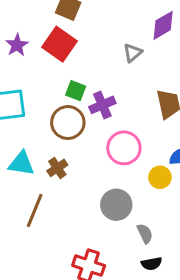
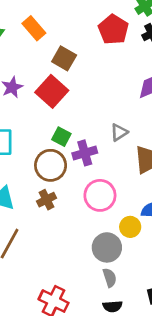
gray triangle: (133, 53) -> (119, 132), moved
brown cross: (57, 168) -> (46, 200), moved
gray circle: (116, 205) -> (107, 247), moved

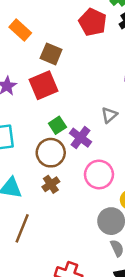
red square: (52, 91) -> (44, 85), turned 32
green square: (61, 137) -> (57, 125), turned 36
purple cross: (85, 153) -> (80, 138), turned -30

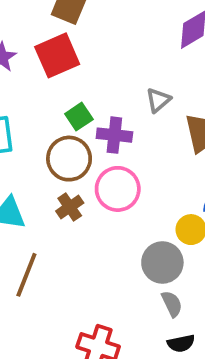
purple cross: (80, 138) -> (114, 135), turned -30
pink circle: (99, 174) -> (118, 189), moved

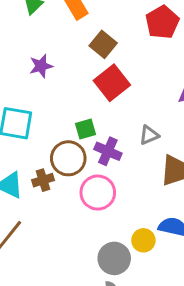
red square: (57, 55) -> (112, 83), moved, turned -32
brown cross: (70, 207) -> (43, 180), moved

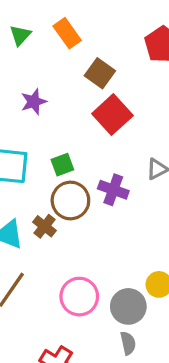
green square: (86, 129) -> (62, 165), moved
brown cross: (43, 180) -> (45, 226), turned -30
pink circle: (98, 193) -> (79, 297), moved

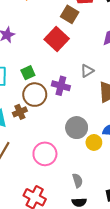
brown square: (100, 73) -> (70, 14), moved
brown cross: (45, 226) -> (20, 112), turned 32
gray circle: (128, 306) -> (77, 128), moved

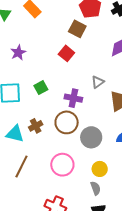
red square: (57, 39) -> (66, 53), size x0.7
brown circle: (35, 95) -> (67, 122), moved
yellow circle: (94, 142) -> (100, 169), moved

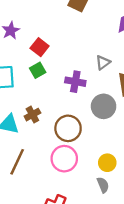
red square: (66, 53) -> (40, 47), moved
brown circle: (67, 122) -> (68, 128), moved
gray circle: (91, 137) -> (104, 106), moved

